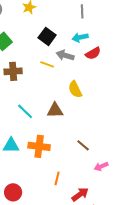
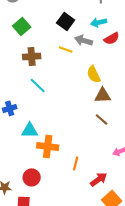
brown triangle: (55, 110) -> (103, 95), moved
cyan line: (25, 111) -> (38, 85), moved
brown line: (83, 145) -> (102, 119), moved
orange cross: (39, 146) -> (48, 146), moved

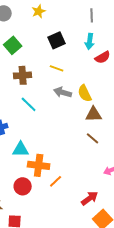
black square: (66, 21) -> (57, 40), turned 30
cyan arrow: (99, 22) -> (90, 41), turned -70
gray arrow: (84, 40) -> (63, 92), moved
orange line: (76, 163) -> (56, 181), moved, turned 32
red circle: (32, 177) -> (23, 186), moved

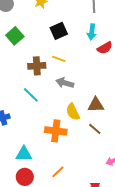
brown cross: (23, 75) -> (37, 66), moved
yellow semicircle: (85, 93) -> (73, 112), moved
cyan triangle: (21, 149) -> (24, 154), moved
orange cross: (39, 165) -> (56, 131), moved

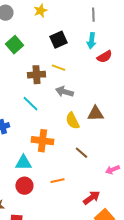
brown line: (95, 129) -> (81, 153), moved
orange cross: (56, 131) -> (42, 141), moved
orange line: (58, 172) -> (57, 181), turned 32

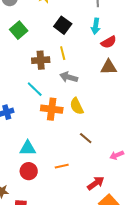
black square: (58, 40) -> (63, 25), turned -30
yellow line: (58, 68) -> (63, 53), turned 56
brown triangle: (95, 114) -> (109, 67), moved
orange cross: (42, 141) -> (52, 109), moved

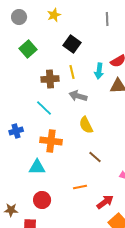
cyan arrow: (96, 26) -> (99, 71), moved
orange cross: (52, 109) -> (51, 141), moved
orange line: (62, 166) -> (80, 187), moved
red circle: (29, 171) -> (42, 200), moved

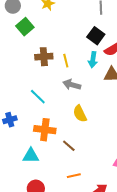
black square: (72, 44) -> (96, 36), moved
green square: (28, 49) -> (25, 27), moved
brown cross: (50, 79) -> (44, 57), moved
brown line: (95, 157) -> (69, 146), moved

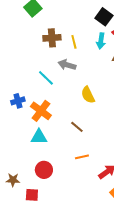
gray arrow: (72, 85) -> (67, 65), moved
orange cross: (45, 130) -> (41, 111), moved, turned 30

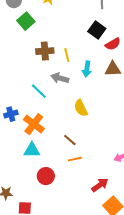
cyan arrow: (101, 41) -> (87, 69), moved
orange line: (82, 157) -> (75, 159), moved
red circle: (44, 170) -> (46, 176), moved

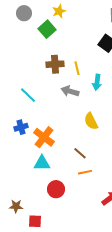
green square: (26, 21) -> (47, 29), moved
cyan line: (39, 91) -> (28, 95), moved

